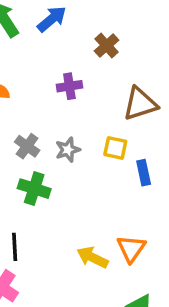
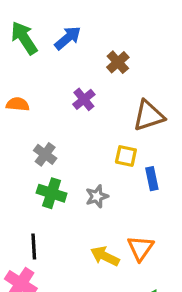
purple cross: (69, 86) -> (84, 99), turned -30
gray star: (68, 150) -> (97, 196), moved

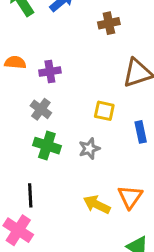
brown cross: (118, 62) -> (109, 23), turned 30
purple cross: (84, 99) -> (50, 72), moved, turned 30
yellow square: (126, 156) -> (104, 111), moved

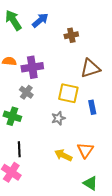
purple cross: (50, 72) -> (32, 67), size x1.5
yellow square: (104, 111) -> (68, 93), size x1.5
green cross: (47, 146) -> (12, 116), moved

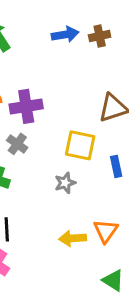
blue arrow: (40, 20) -> (65, 34), moved, turned 30
brown cross: (71, 35) -> (100, 36), moved
yellow arrow: (63, 155) -> (73, 238), turned -30

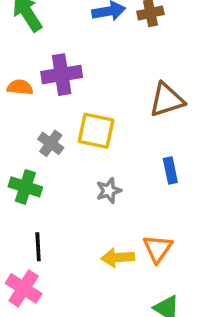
purple cross: (26, 106) -> (62, 75), moved
yellow square: (80, 145) -> (96, 131), moved

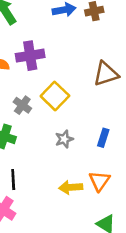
yellow square: (96, 131) -> (55, 96), turned 32
blue rectangle: (170, 171) -> (103, 138), moved, turned 30

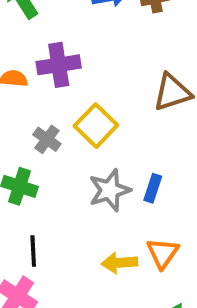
blue rectangle: (103, 138) -> (153, 188), moved
gray star: (64, 139) -> (110, 190), size x1.5

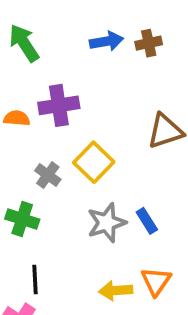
blue rectangle: (153, 188) -> (147, 221), turned -50

